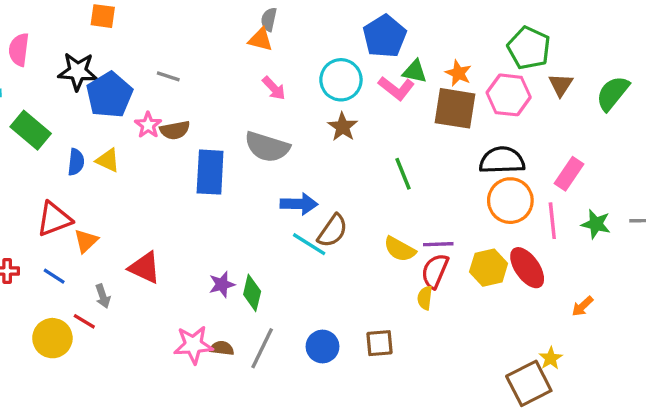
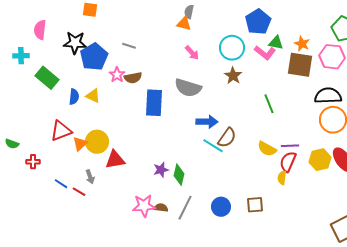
red triangle: (145, 268) -> (115, 160), turned -35
blue line: (54, 276) -> (61, 184), moved
yellow circle: (52, 338) -> (97, 142), moved

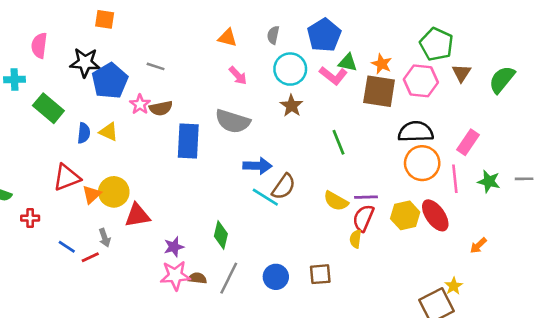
gray semicircle: (189, 12) -> (273, 35), moved
purple star: (161, 170) -> (174, 247), moved
red line: (79, 192) -> (90, 257), turned -56

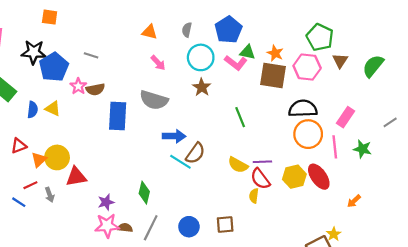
red triangle: (67, 178) -> (19, 146), size x0.7
gray line: (524, 179) -> (390, 122), moved, turned -32
red semicircle: (363, 218) -> (260, 179), turned -60
red line: (90, 257) -> (30, 185), moved

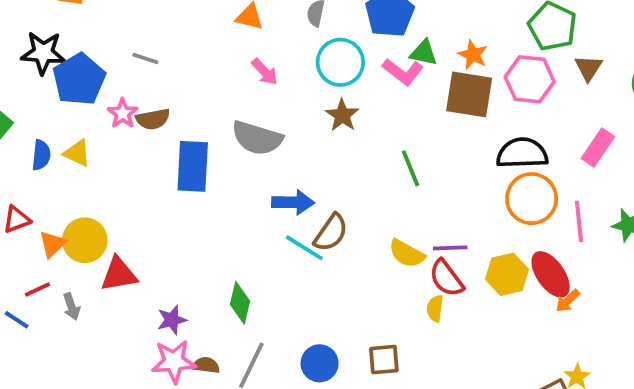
pink rectangle: (345, 117) -> (598, 147), moved
orange arrow: (354, 201) -> (568, 301), moved

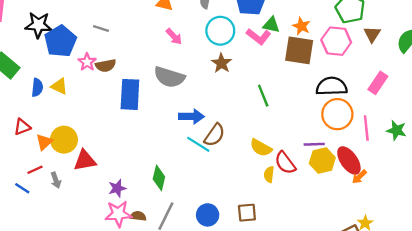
purple line: (450, 248) -> (314, 144), moved
yellow semicircle: (435, 308) -> (269, 174), moved

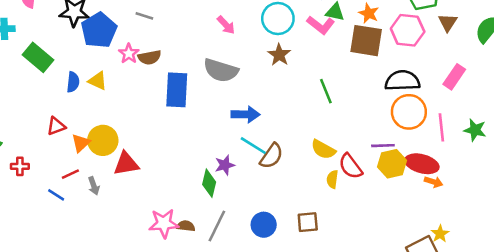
brown semicircle: (215, 135) -> (271, 156), moved
red ellipse: (349, 160) -> (422, 164), turned -40
orange arrow: (359, 177) -> (434, 182), turned -119
purple star: (117, 188) -> (225, 165), moved

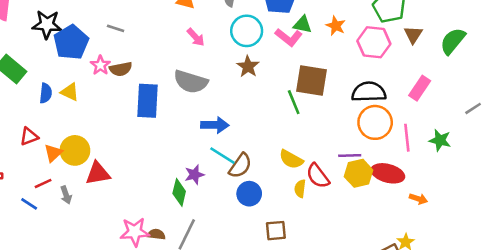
brown square: (366, 41) -> (311, 80), moved
orange arrow: (434, 182) -> (418, 199), moved
blue circle: (264, 225) -> (249, 194), moved

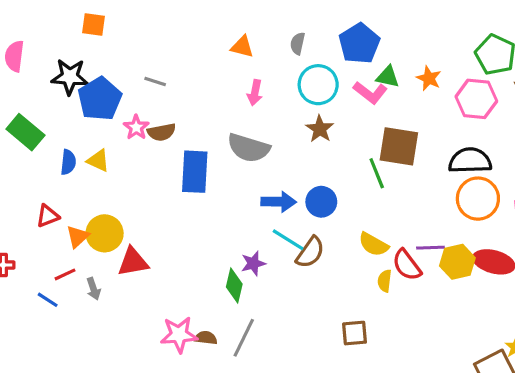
pink arrow: (196, 37) -> (255, 93), turned 54
purple line: (350, 156) -> (430, 248), moved
blue circle: (249, 194) -> (321, 202), moved

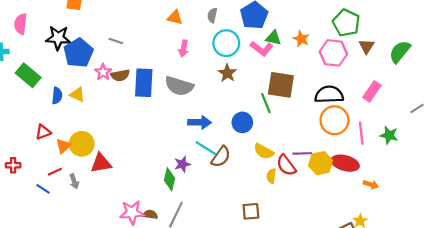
blue rectangle: (195, 172) -> (144, 83), moved
blue circle: (321, 202) -> (242, 122), moved

